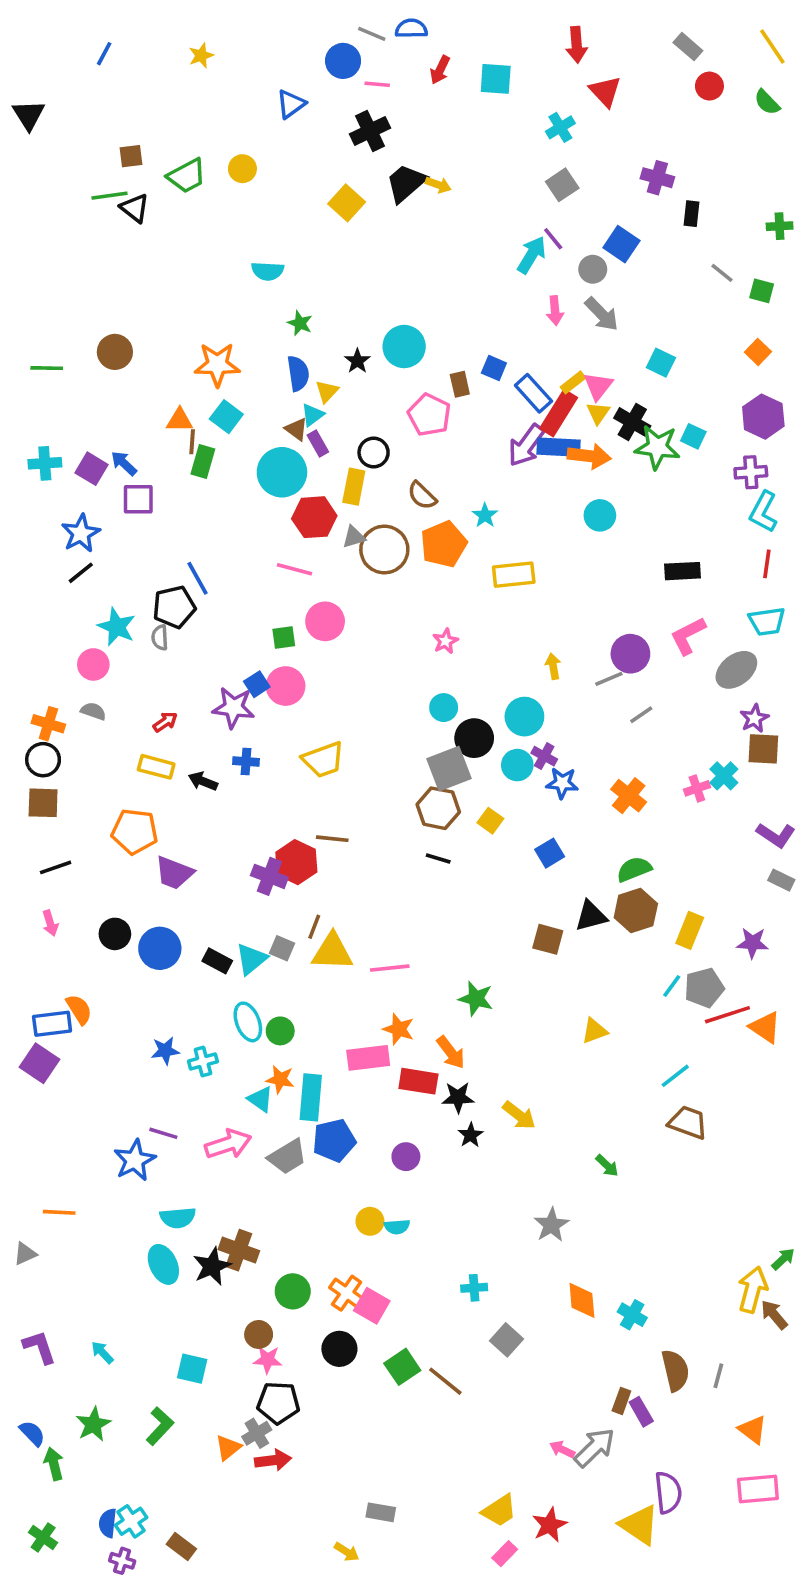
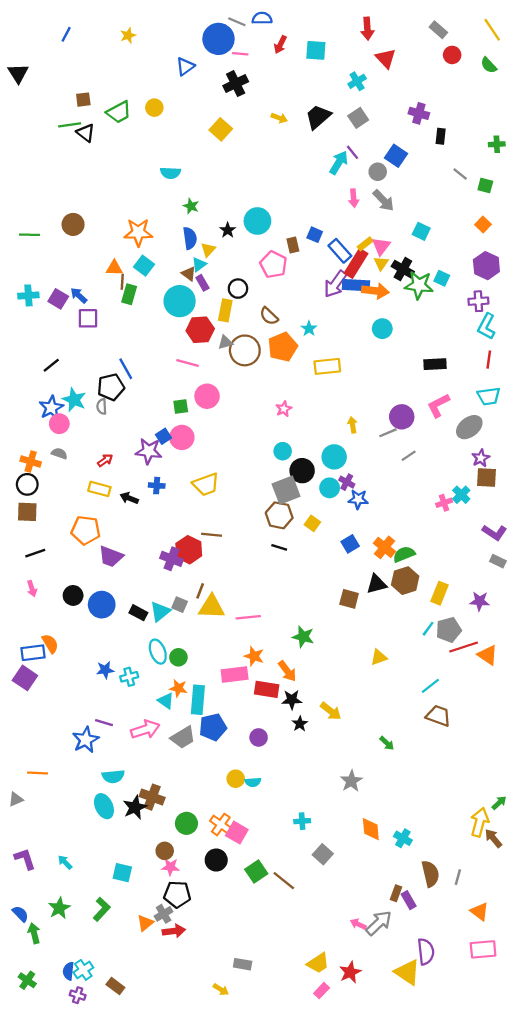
blue circle: (343, 61) -> (218, 39), size x1.4
black trapezoid: (406, 183) -> (318, 117), moved
blue star: (81, 533) -> (51, 408), moved
orange cross: (629, 796) -> (385, 547), moved

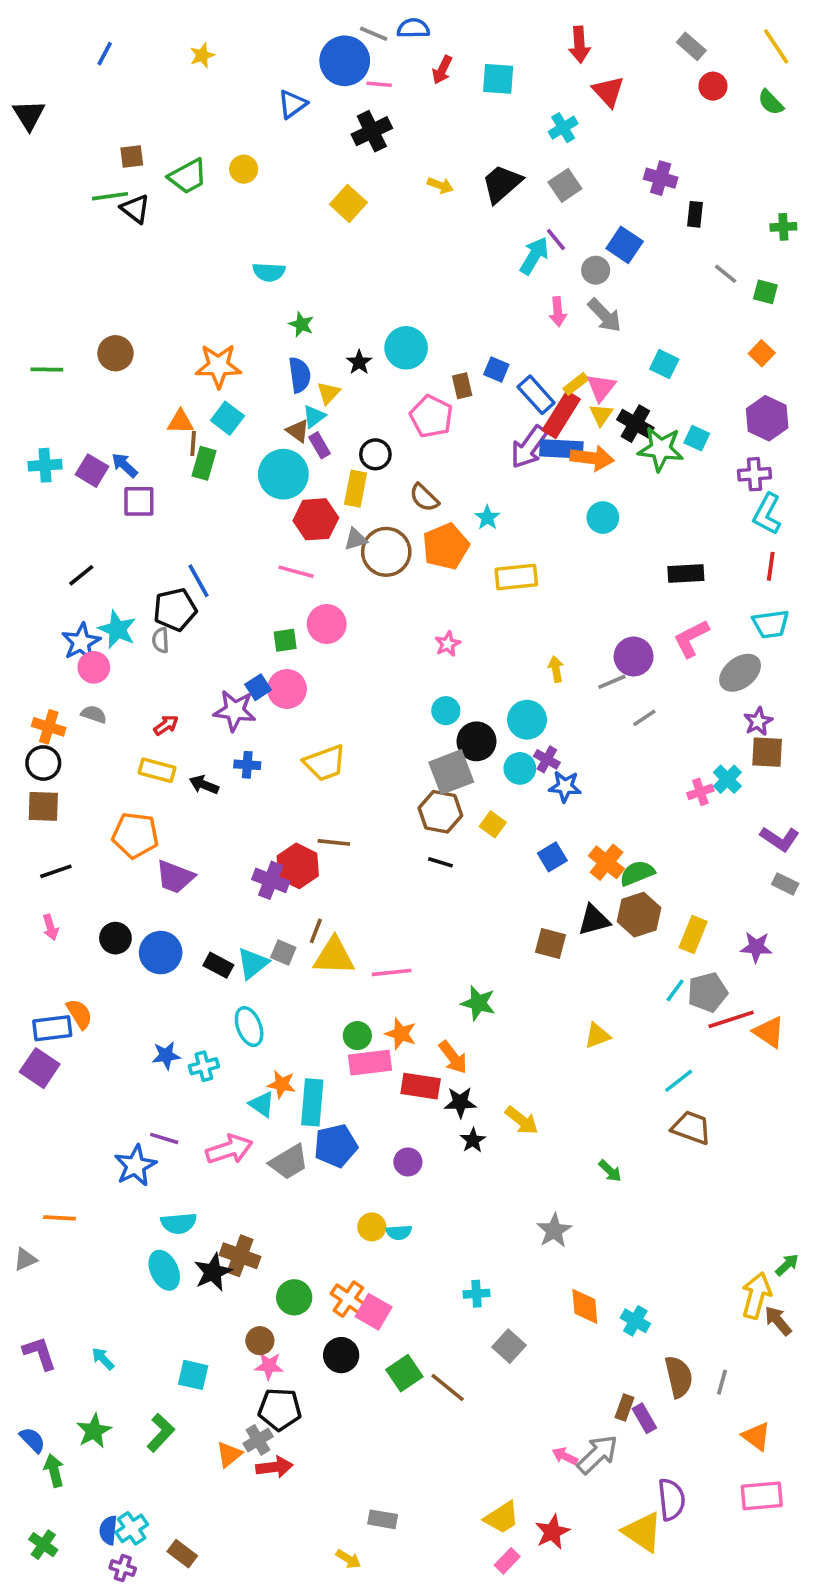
green circle: (178, 657) -> (357, 1036), moved

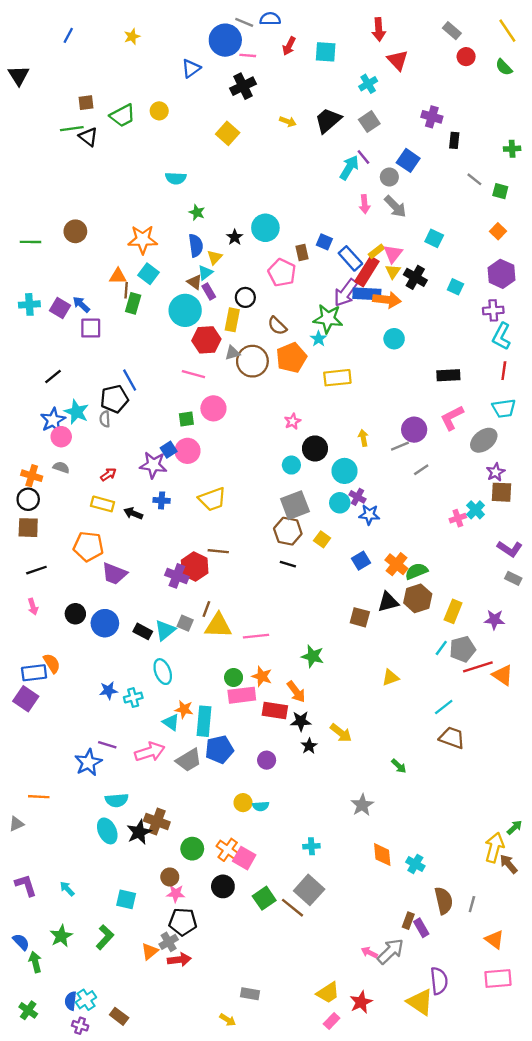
green star: (661, 449) -> (328, 319), moved
black circle: (476, 741) -> (315, 448), moved
gray square: (509, 1346) -> (309, 890), moved, size x1.4

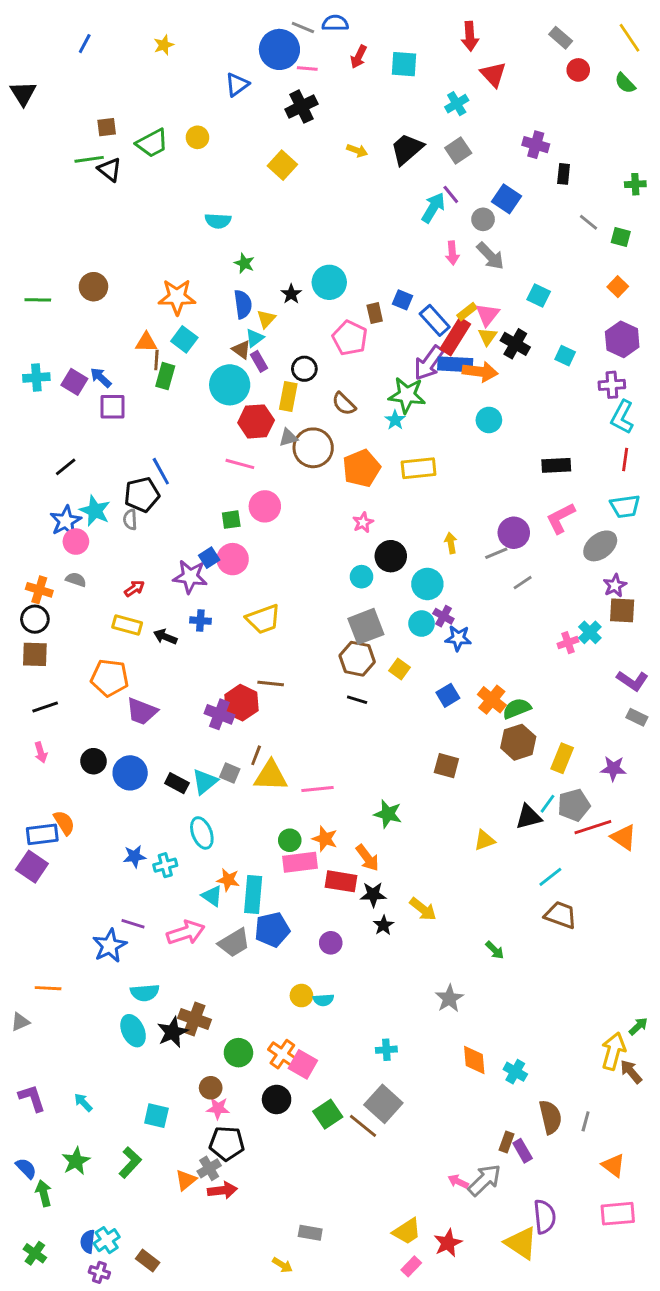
orange pentagon: (291, 358) -> (361, 468), moved
black triangle: (388, 602) -> (528, 817), moved

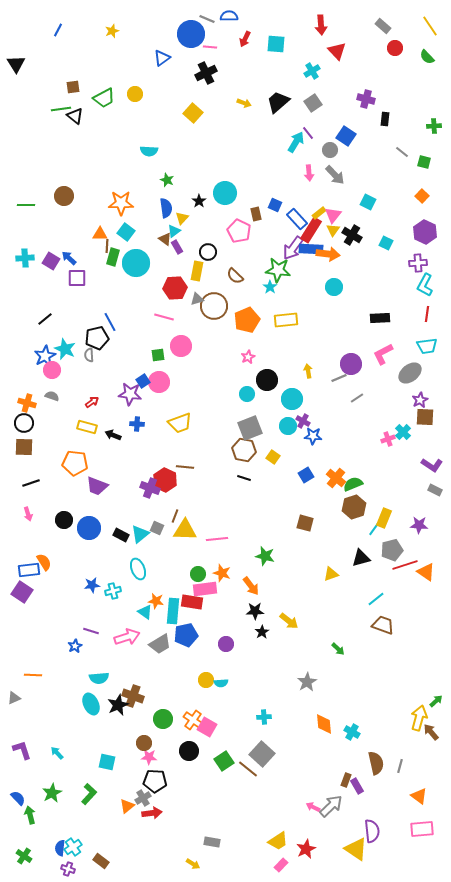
cyan circle: (230, 385) -> (136, 263), moved
cyan line: (547, 804) -> (374, 529), moved
red rectangle: (341, 881) -> (192, 602), moved
blue star: (110, 946) -> (75, 646), size x0.6

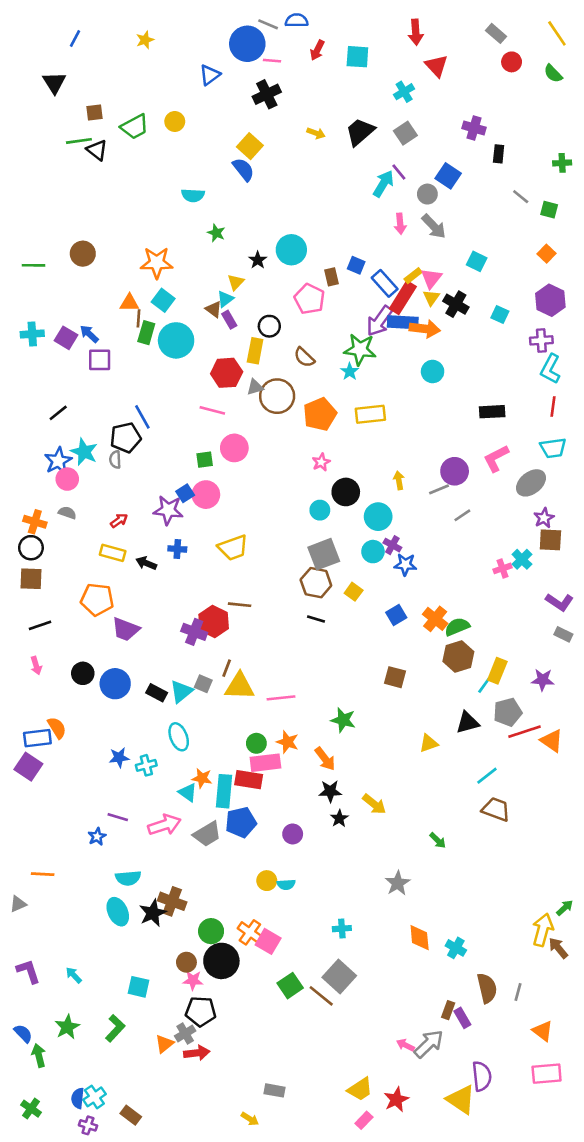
black triangle: (16, 64) -> (54, 83), moved
blue semicircle: (166, 208) -> (243, 169), moved, turned -30
black circle: (189, 751) -> (221, 961), moved, size x1.4

